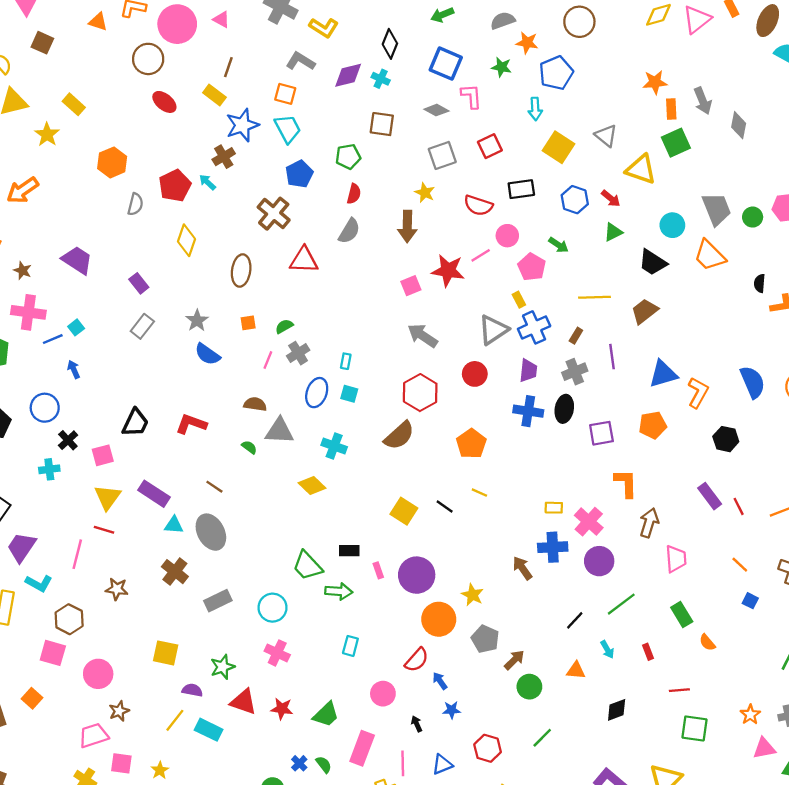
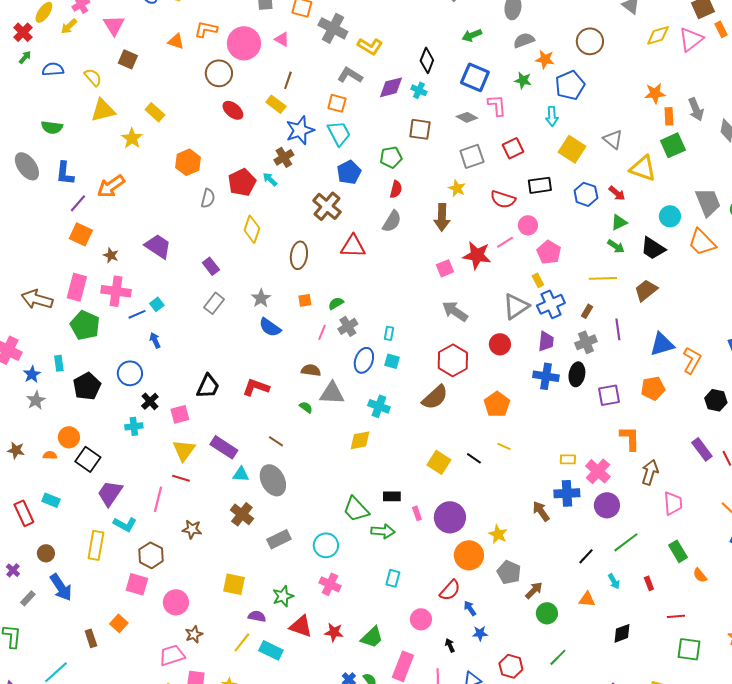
green arrow: (558, 245) -> (616, 246), moved
yellow diamond: (312, 486) -> (360, 440), turned -55

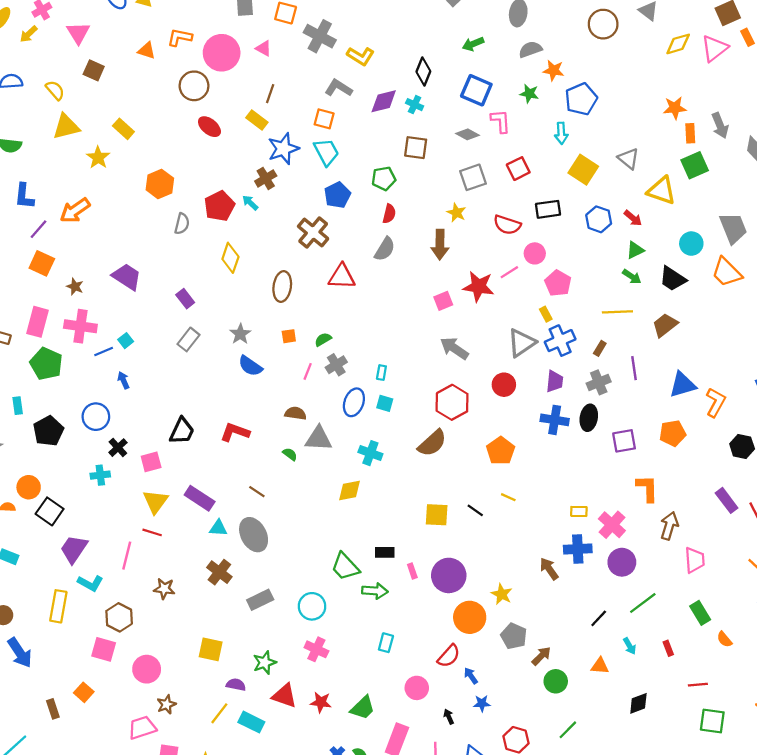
brown circle: (590, 41) -> (603, 24), moved
yellow square: (439, 462) -> (437, 515), turned -30

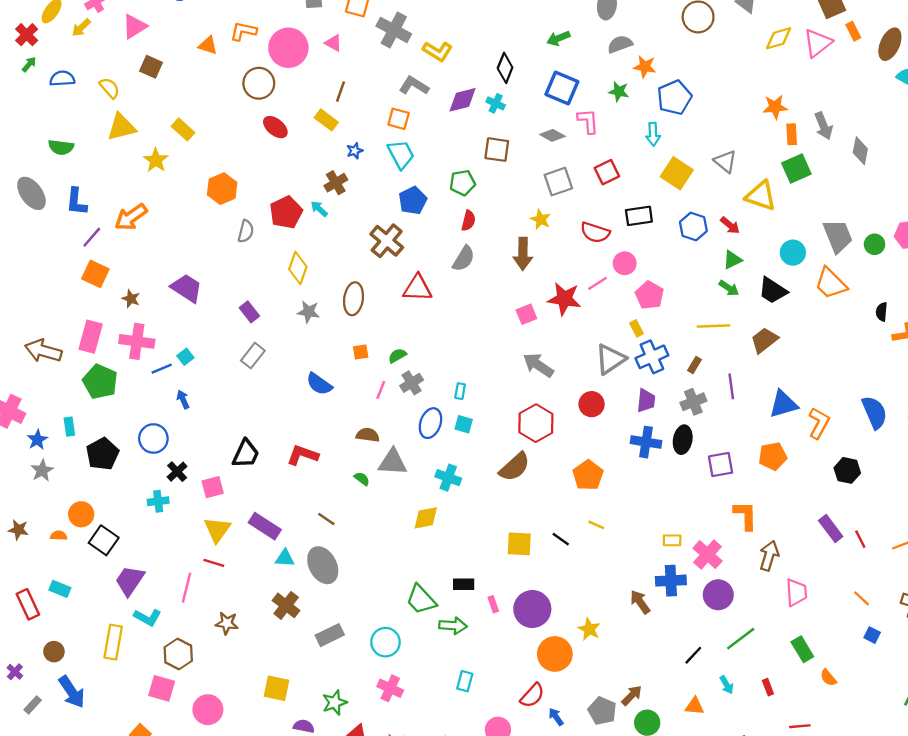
pink triangle: (78, 33) -> (134, 26), turned 30
blue star: (283, 149) -> (355, 151), size x0.5
gray star: (240, 334) -> (309, 312), moved, turned -30
gray pentagon: (514, 636) -> (602, 711), moved

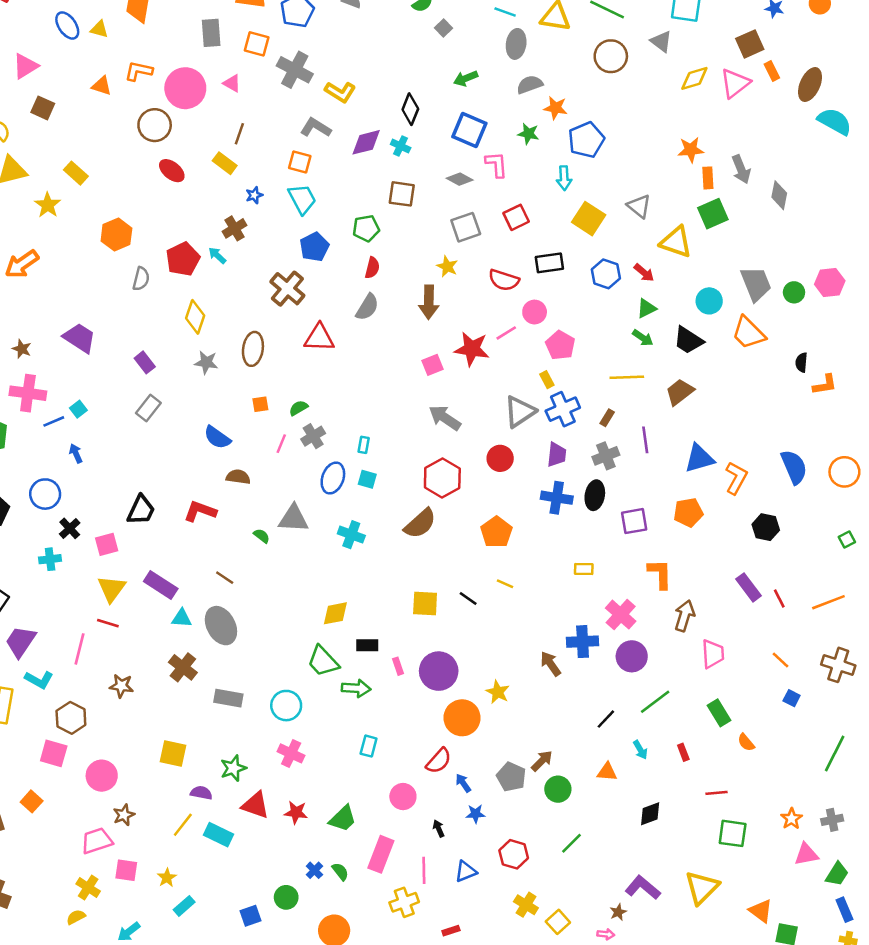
brown semicircle: (368, 435) -> (238, 477), moved
yellow diamond: (426, 518) -> (335, 613), moved
yellow rectangle: (672, 540) -> (584, 569), moved
gray rectangle: (330, 635) -> (228, 698), turned 36

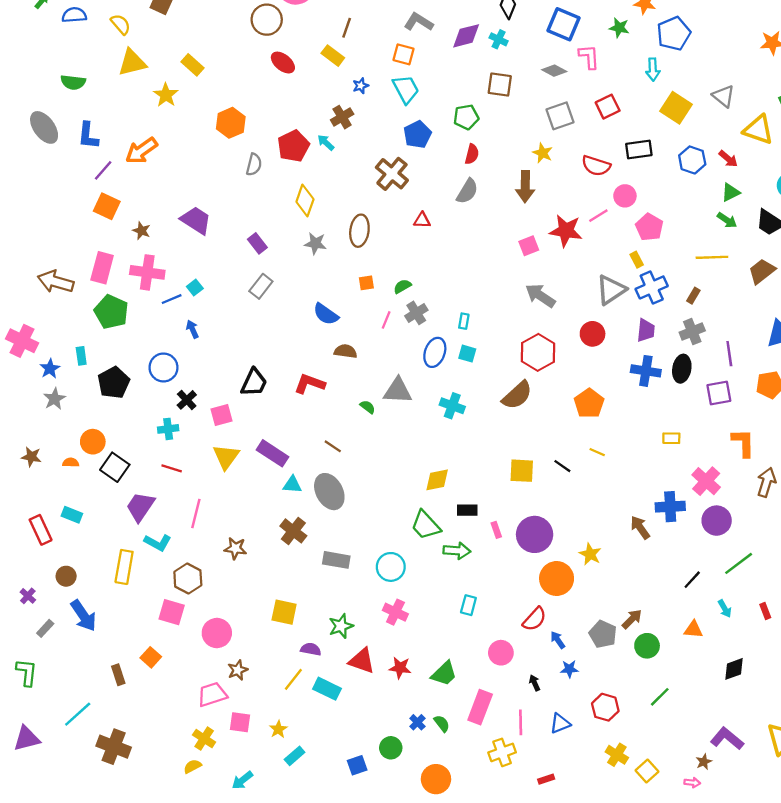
red triangle: (319, 338) -> (422, 220), size x0.6
purple line: (645, 440) -> (729, 354), moved
red line: (108, 623) -> (172, 468), moved

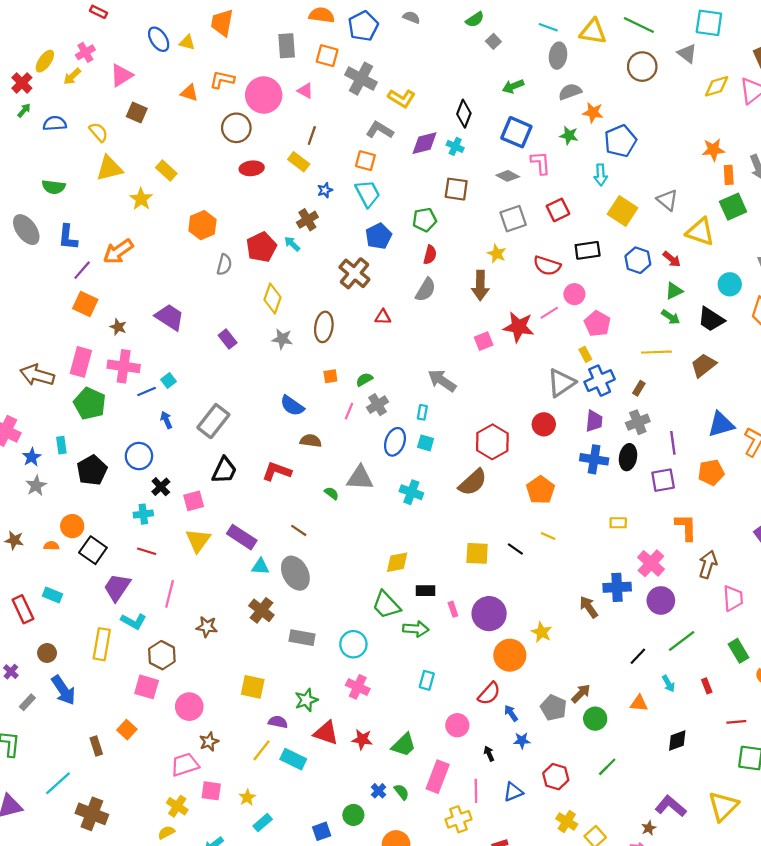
red ellipse: (283, 63) -> (252, 168), turned -45
gray rectangle: (261, 286) -> (213, 421), moved, size x1.4
gray arrow: (540, 296) -> (442, 381), moved

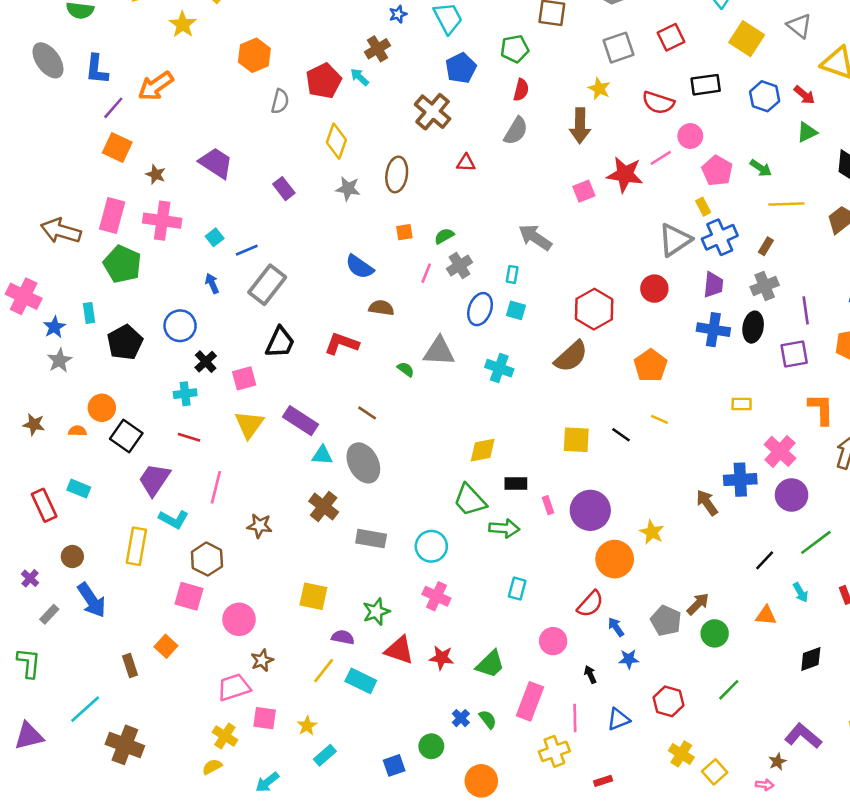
green arrow: (671, 317) -> (761, 168), moved
blue line: (147, 392) -> (247, 250), moved

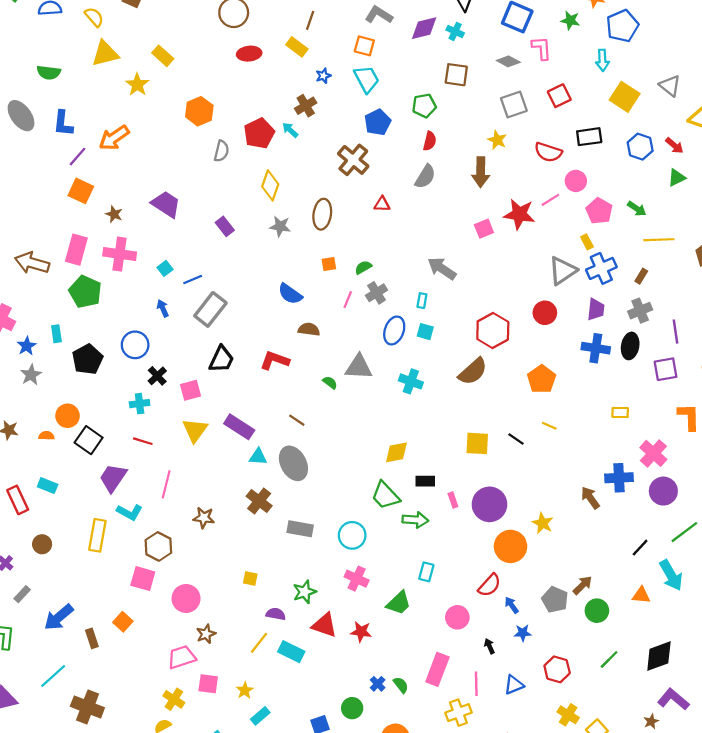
cyan arrow: (801, 592) -> (671, 575), size x1.8
yellow square: (313, 596) -> (250, 579), size x0.6
blue arrow: (92, 600) -> (59, 617), moved, turned 84
black diamond: (811, 659) -> (659, 656), moved, size x1.4
green trapezoid: (490, 664) -> (399, 603), moved

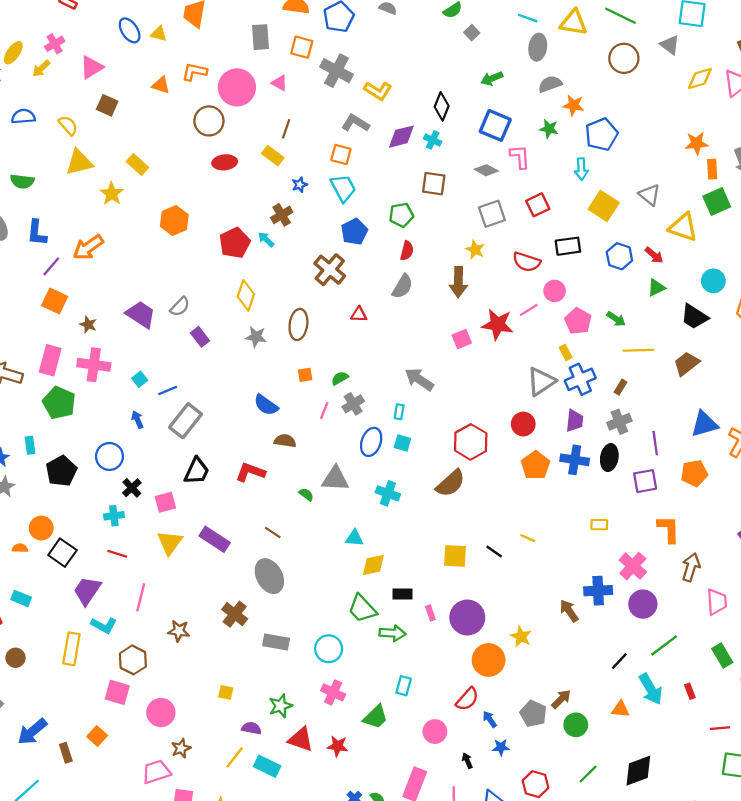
gray semicircle: (221, 151) -> (180, 307), moved, turned 30
orange pentagon: (542, 379) -> (536, 465), moved
cyan triangle: (258, 457) -> (354, 538), moved

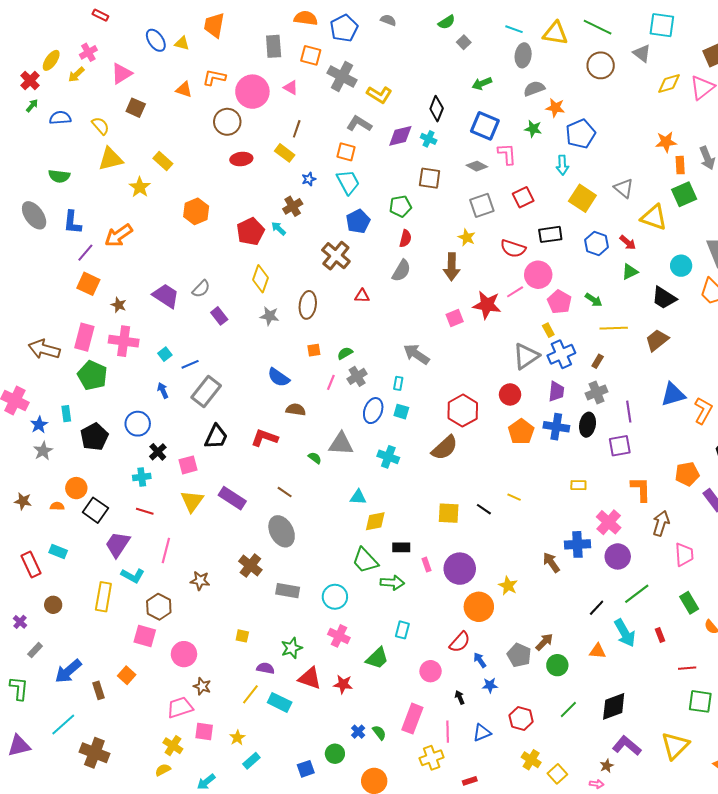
pink circle: (555, 291) -> (538, 275), size x1.4
orange pentagon: (694, 473) -> (687, 474), moved
brown star: (181, 748) -> (202, 686), turned -30

